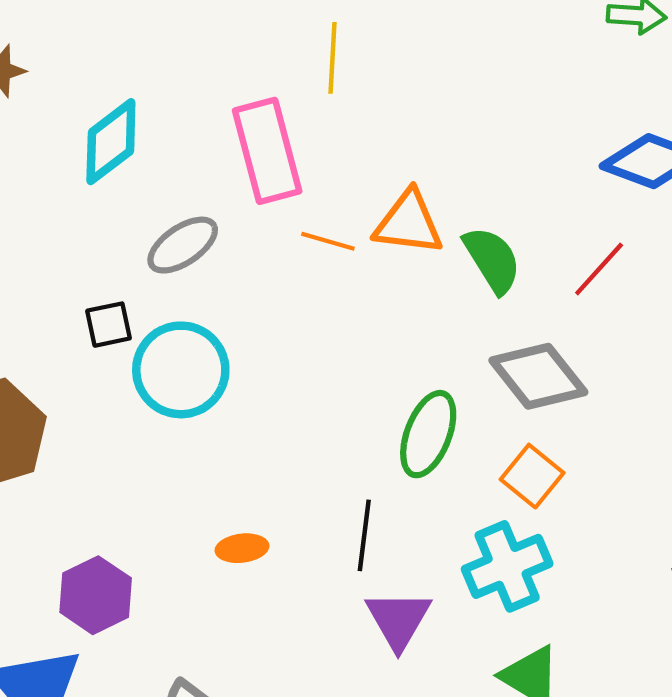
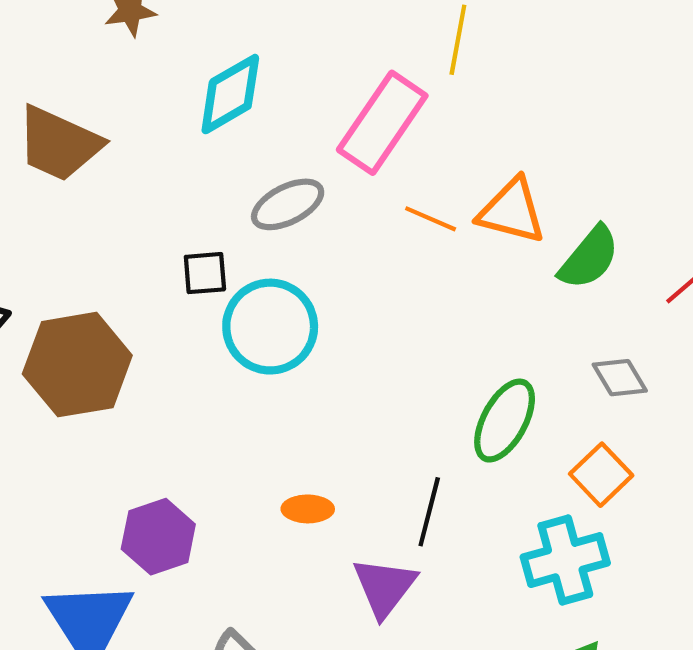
pink rectangle: (267, 151) -> (382, 123), turned 42
green semicircle: (492, 260) -> (589, 258), turned 64
gray diamond: (538, 376) -> (620, 378), size x0.6
purple triangle: (398, 620) -> (384, 587), moved

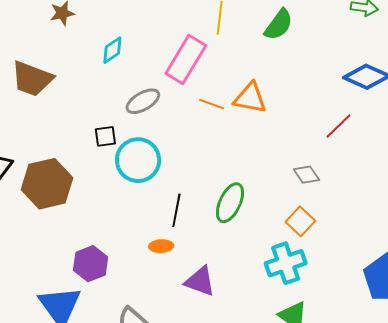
cyan diamond: (230, 94) -> (112, 50), size x0.7
green semicircle: (589, 258) -> (279, 25), moved
green ellipse: (505, 421) -> (230, 203), moved
black line: (429, 512) -> (176, 210), moved
purple triangle: (384, 587) -> (200, 281), turned -44

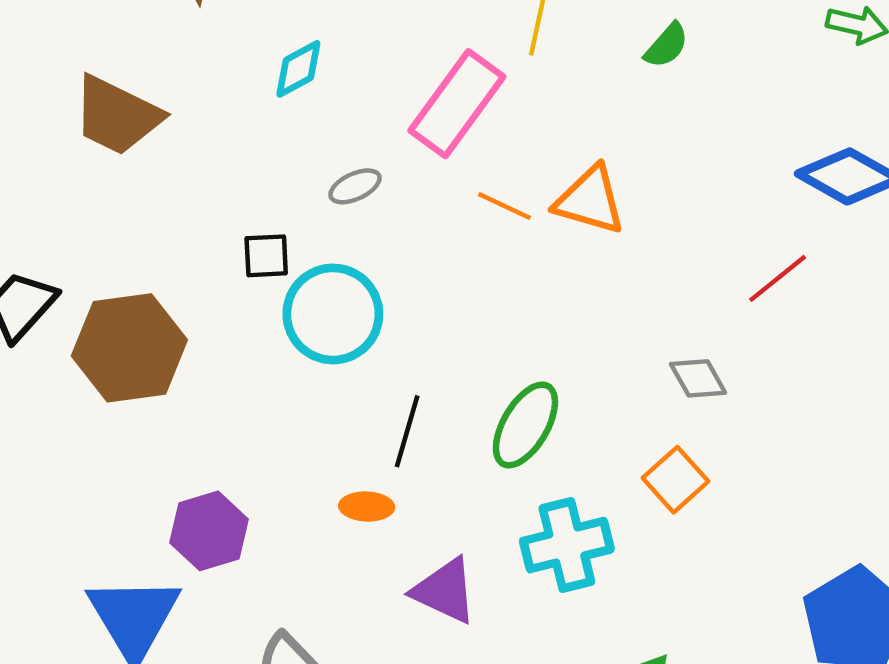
green semicircle: (279, 25) -> (667, 45), size x0.7
gray ellipse: (143, 101) -> (355, 186), size x0.7
cyan cross: (286, 263) -> (567, 545), moved

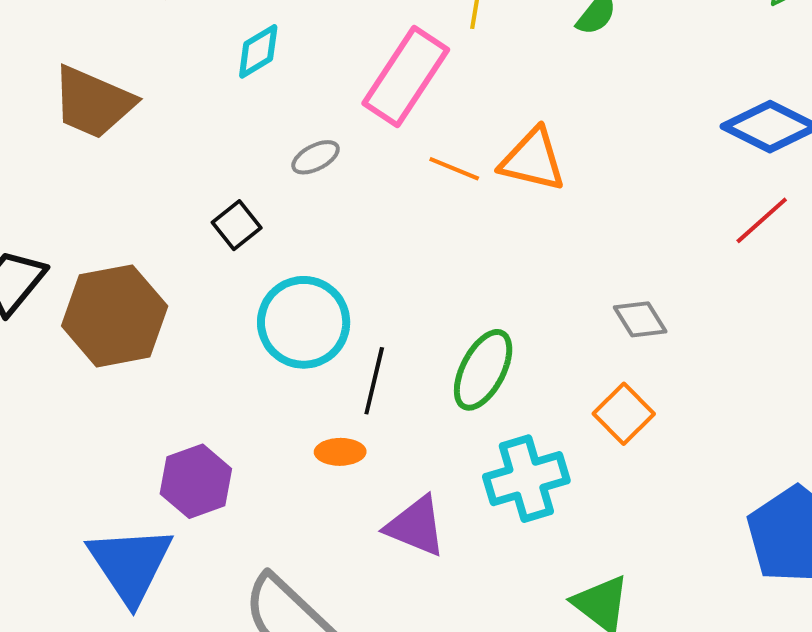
black square: (266, 256) -> (237, 225), turned -33
red line: (778, 278) -> (762, 220), moved
cyan circle: (333, 314) -> (304, 322), moved

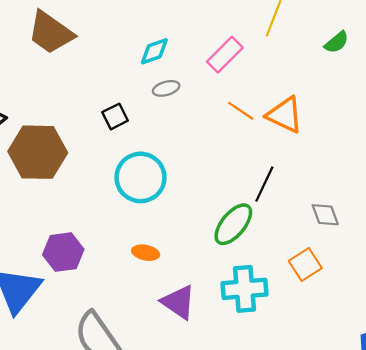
cyan diamond: (258, 51) -> (154, 51), moved
pink rectangle: (406, 77) -> (225, 55), size x0.7
black line: (374, 381) -> (264, 184), moved

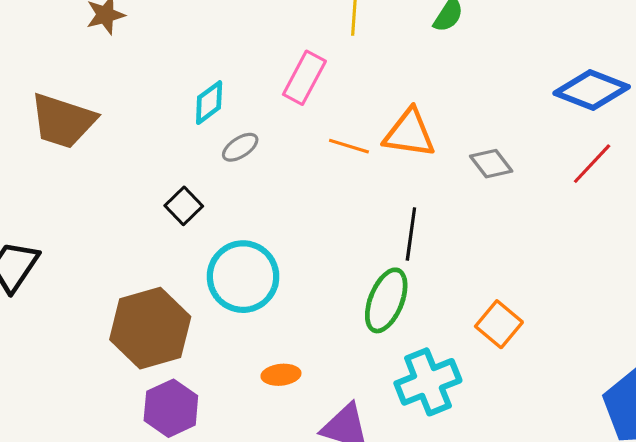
brown hexagon: (38, 152) -> (150, 328), moved
gray diamond: (325, 215) -> (491, 164), moved

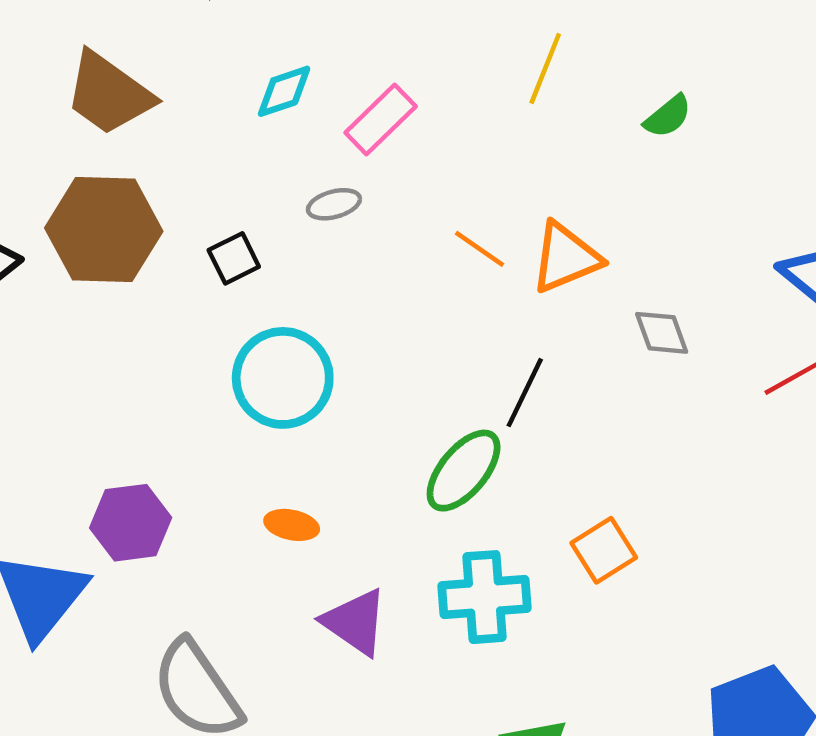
pink rectangle: (304, 78) -> (381, 119), moved
cyan diamond: (209, 103) -> (284, 91), moved
orange triangle: (409, 133) -> (566, 258), turned -48
brown hexagon: (150, 328) -> (104, 230), moved

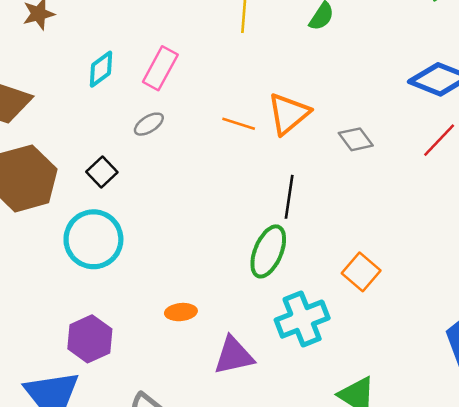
cyan circle: (283, 378) -> (93, 239), moved
purple triangle: (355, 622) -> (234, 356), turned -30

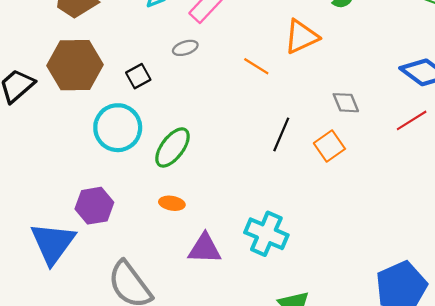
orange triangle: (289, 114) -> (301, 37), moved
green ellipse: (268, 251) -> (172, 147), moved
orange square: (361, 272) -> (329, 146), moved
cyan cross: (302, 319) -> (266, 234), turned 30

